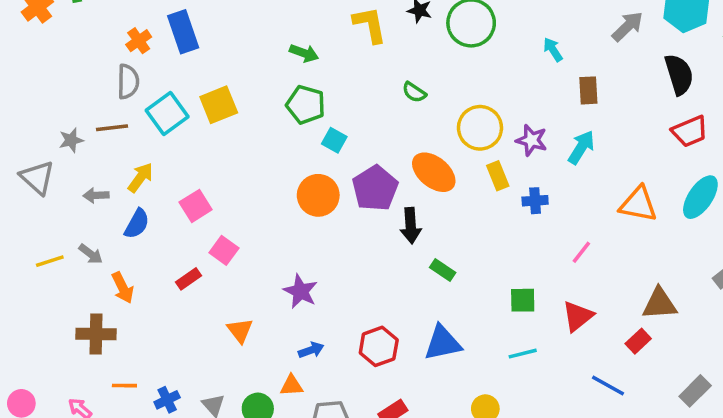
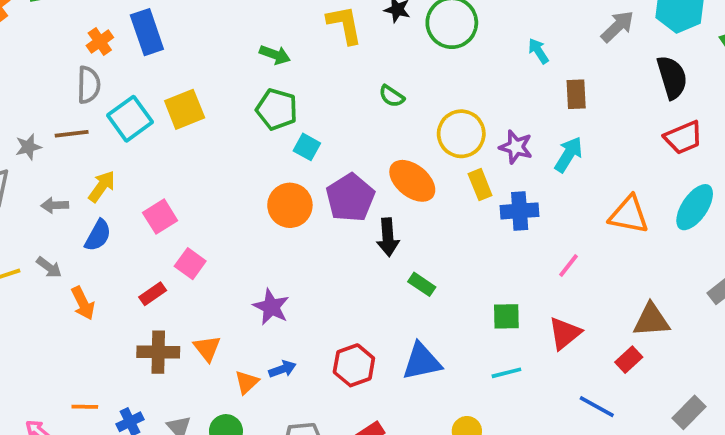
blue cross: (535, 201) -> (520, 211), size x1.4
brown cross: (96, 334) -> (158, 352), moved
orange triangle: (292, 386) -> (247, 382), moved, turned -40

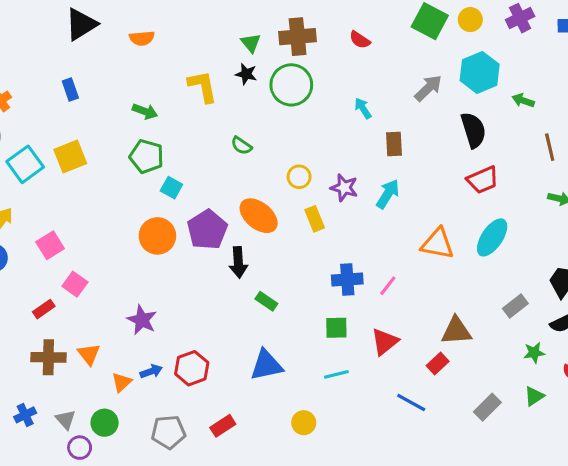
blue rectangle: (147, 32) -> (70, 90), moved, size x0.6
yellow circle: (461, 134) -> (299, 177), size x0.6
blue cross: (520, 211) -> (347, 279), moved
red hexagon: (354, 365) -> (192, 368), moved

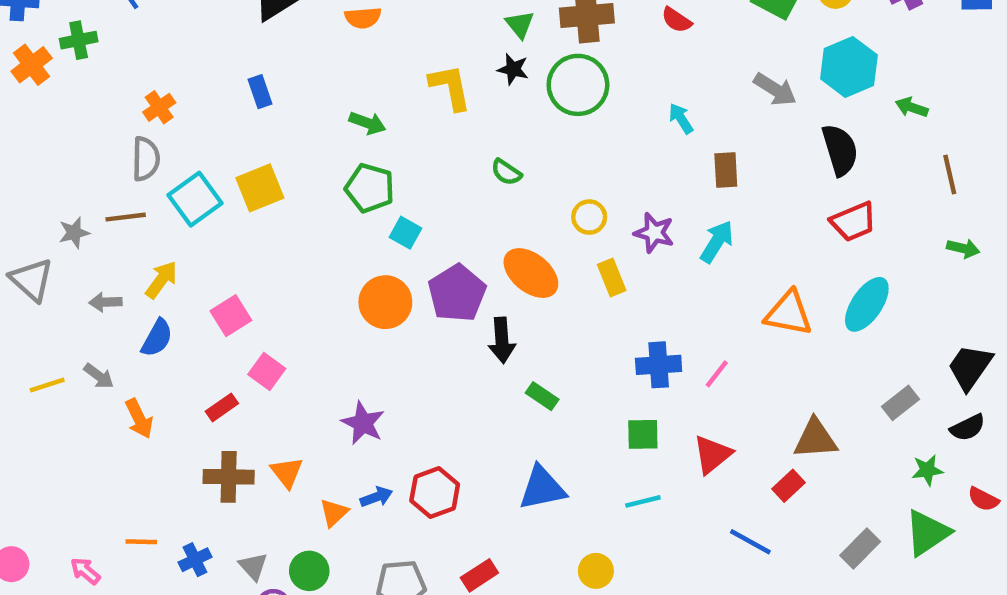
gray arrow: (428, 88) -> (775, 89), turned 76
green triangle: (534, 396) -> (927, 533), size x1.6

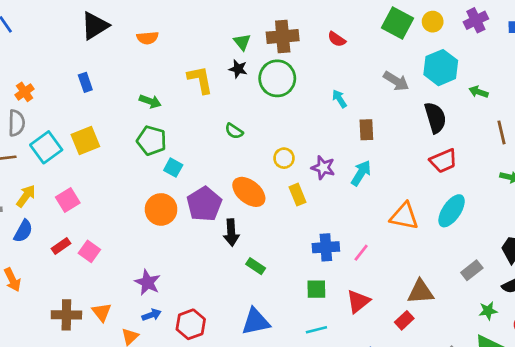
pink square: (231, 316) -> (68, 200), moved
red rectangle: (222, 407) -> (61, 246), moved
blue arrow: (376, 497) -> (152, 315), moved

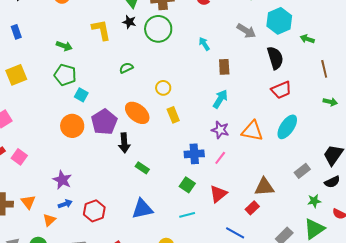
green semicircle: (234, 131) -> (126, 68), turned 120
purple star: (323, 168) -> (220, 130), moved
green square: (316, 289) -> (187, 185), turned 35

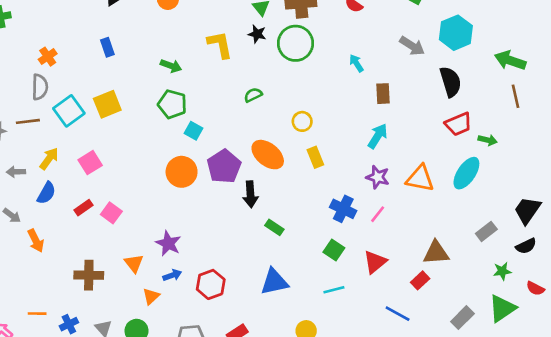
green arrow: (307, 39) -> (510, 60), moved, size x1.6
green arrow: (330, 102) -> (488, 140), moved
blue cross: (194, 154) -> (343, 209), turned 30
orange triangle: (28, 202) -> (134, 263), moved

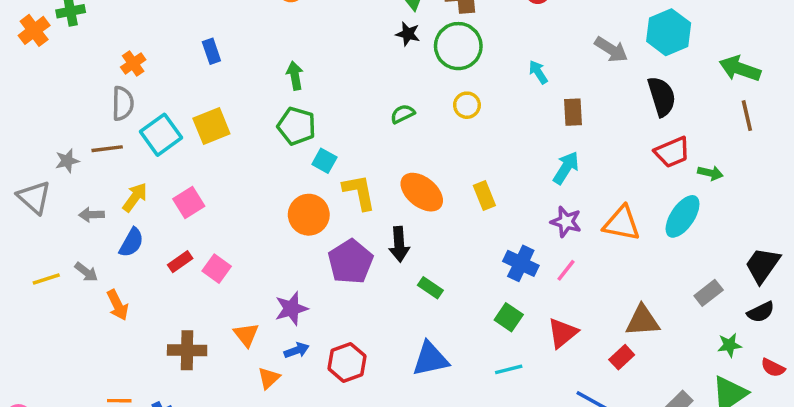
yellow L-shape: (220, 45) -> (359, 192), moved
green arrow: (171, 66) -> (295, 76), turned -120
yellow circle: (302, 121) -> (467, 105), moved
purple pentagon: (224, 166) -> (350, 262), moved
purple star: (168, 243) -> (291, 309), turned 30

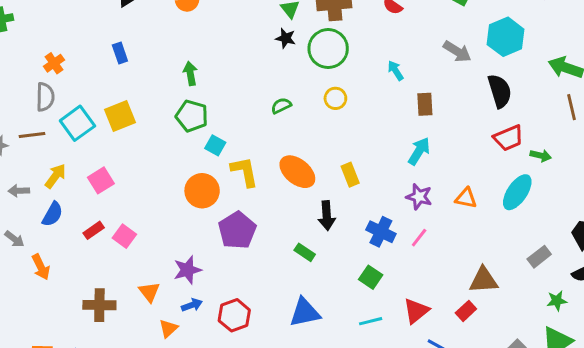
orange triangle: (622, 223) -> (466, 198), size x0.7
black arrow: (399, 244) -> (327, 216), moved
red triangle: (563, 333) -> (416, 311), moved

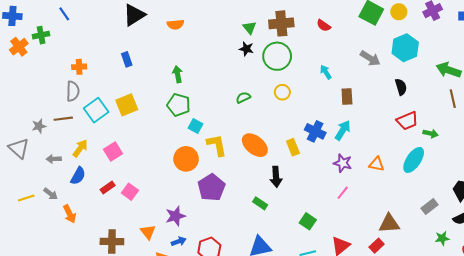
orange cross: (54, 63) -> (79, 67), turned 32
black semicircle: (500, 91) -> (401, 87), size x0.7
blue cross: (381, 232) -> (315, 131), moved

